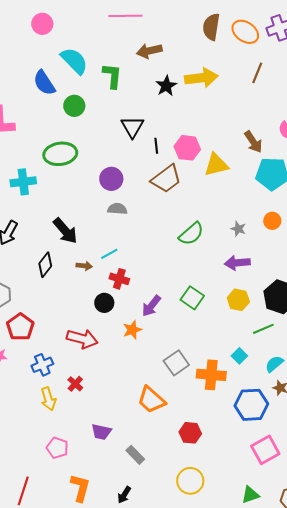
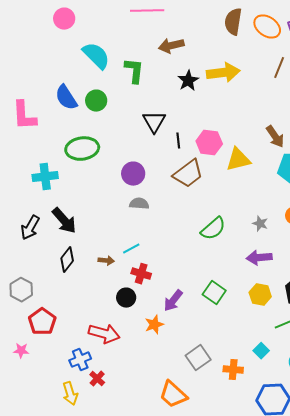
blue semicircle: (44, 83) -> (66, 98), moved
black arrow: (65, 231) -> (64, 221), moved
blue cross: (42, 365) -> (80, 360), moved
orange cross: (211, 375) -> (233, 370), size x0.7

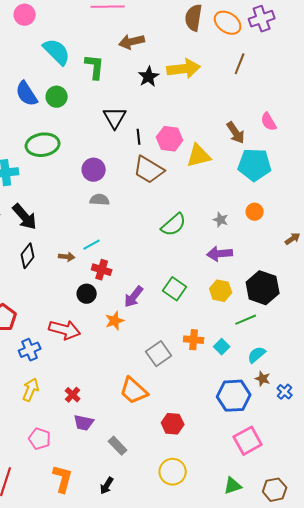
brown trapezoid: (188, 174) -> (149, 170), turned 68
blue cross: (80, 360) -> (30, 350), moved
orange cross: (233, 370) -> (194, 340), moved
red cross: (97, 379) -> (73, 395), moved
yellow arrow: (70, 394) -> (31, 390), turned -140

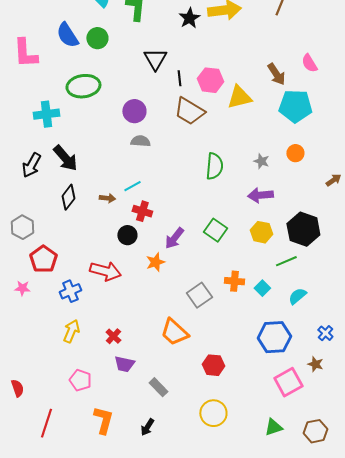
green semicircle: (174, 225) -> (214, 166), turned -44
brown star: (263, 379) -> (315, 364), moved

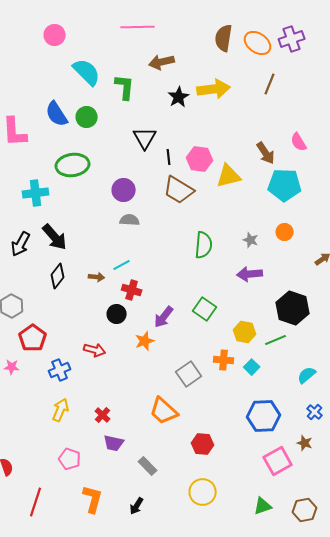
yellow hexagon: (261, 232) -> (245, 332), moved
red arrow: (105, 271) -> (95, 350), size x0.7
cyan semicircle: (297, 296) -> (307, 375), moved

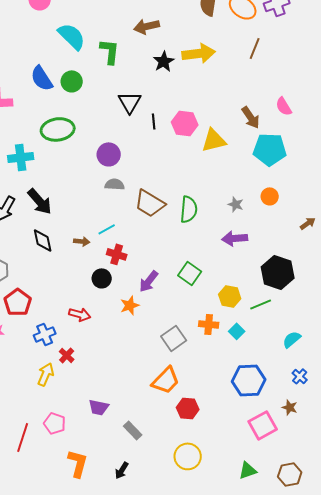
brown trapezoid: (179, 190) -> (150, 203), moved
black diamond: (58, 276) -> (43, 240), turned -50
orange trapezoid: (164, 411) -> (166, 380), moved, turned -88
red cross: (103, 415) -> (67, 355), moved
red line: (36, 502) -> (23, 437), moved

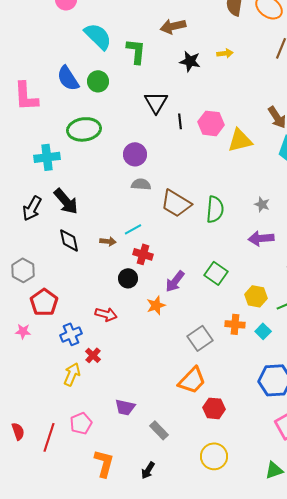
yellow arrow: (199, 53) -> (225, 53), size x0.5
black star: (164, 61) -> (190, 61), turned -30
pink pentagon: (55, 423) -> (81, 423), turned 30

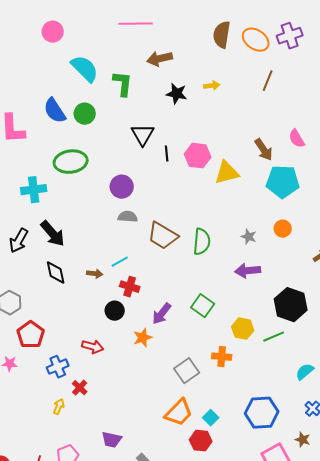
cyan square: (263, 331) -> (211, 418), moved
yellow arrow: (72, 374) -> (59, 407), size x0.7

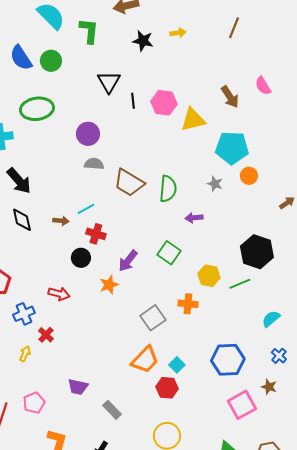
cyan pentagon: (283, 182) -> (232, 148), moved
purple arrow: (248, 271) -> (194, 218), moved, size x0.7

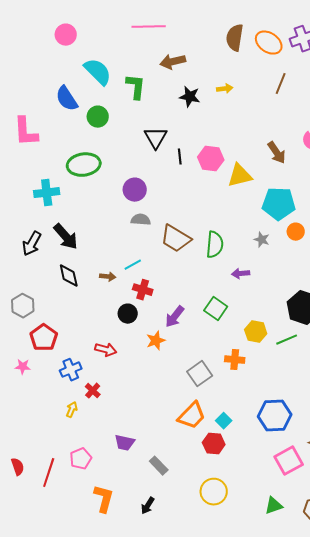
blue semicircle: (21, 58) -> (67, 99), moved

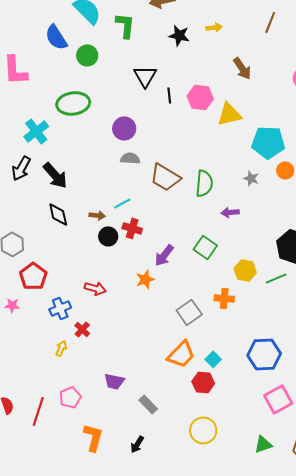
brown arrow: (277, 153) -> (242, 68), moved
cyan cross: (47, 193) -> (36, 131), turned -30
black arrow: (32, 244) -> (21, 168), moved
black circle: (128, 314) -> (108, 236), moved

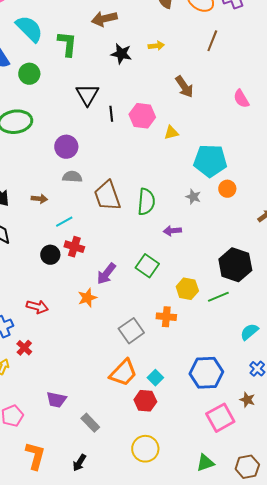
yellow triangle: (229, 114) -> (171, 133), size x0.6
brown trapezoid: (165, 177) -> (107, 196), turned 40
brown arrow: (97, 215) -> (39, 199), moved

